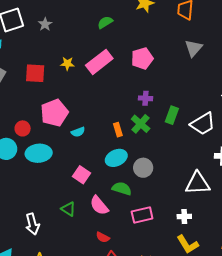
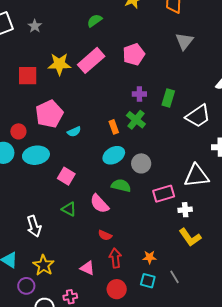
yellow star: (67, 64) -> (59, 64), size x1.6
green rectangle: (172, 115) -> (168, 98), moved
pink square: (82, 175) -> (66, 176), moved
pink rectangle: (142, 215) -> (164, 194), moved

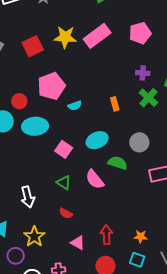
red square: (28, 76) -> (33, 46), turned -30
green cross: (136, 120) -> (148, 98), moved
cyan ellipse: (114, 155) -> (97, 140), moved
red semicircle: (105, 235) -> (66, 213), moved

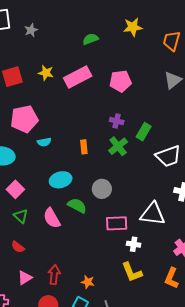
yellow star: (65, 37) -> (46, 73), size x0.7
pink square: (64, 149) -> (15, 189), moved
pink triangle: (78, 243) -> (25, 278), turned 49

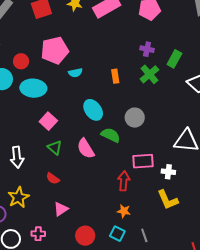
cyan ellipse: (61, 180) -> (93, 110), turned 70
pink rectangle: (117, 223) -> (143, 161), moved
red arrow: (54, 275) -> (124, 181), moved

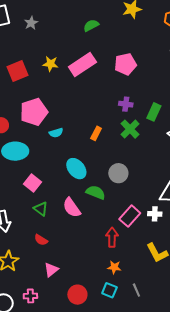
orange rectangle: (115, 76) -> (96, 133), turned 40
pink rectangle: (143, 161) -> (130, 216), turned -40
white cross: (168, 172) -> (155, 214), moved

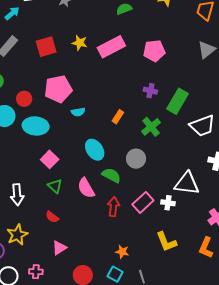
green rectangle: (154, 112) -> (178, 101), size x1.4
green cross: (130, 129) -> (151, 127), moved
red arrow: (112, 237) -> (113, 207), moved

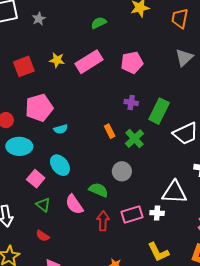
orange rectangle: (118, 117) -> (110, 131), moved, turned -56
cyan ellipse: (95, 150) -> (60, 165), moved
pink rectangle: (143, 202) -> (132, 215), turned 30

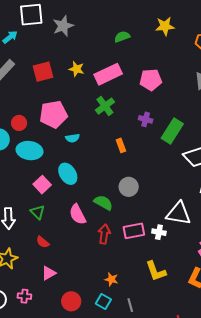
gray star: (39, 19) -> (63, 26), size x1.5
green cross: (134, 139) -> (105, 106), moved
green triangle: (43, 205) -> (38, 212), moved

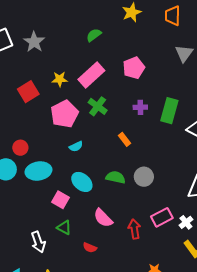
pink pentagon: (53, 114) -> (64, 114), moved
green semicircle: (103, 203) -> (116, 177), moved
white cross: (159, 232) -> (186, 222), moved, turned -32
red semicircle: (43, 242) -> (90, 248), moved

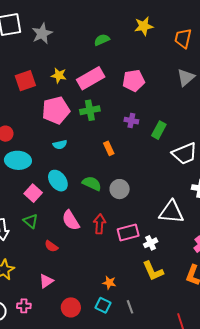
green cross: (98, 106) -> (90, 110), turned 30
green rectangle: (169, 111) -> (159, 130), size x0.7
red arrow: (134, 229) -> (100, 224), moved

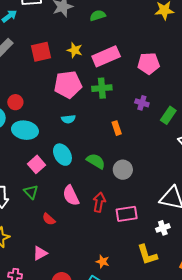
green semicircle: (102, 40) -> (98, 15), moved
white cross: (151, 243) -> (163, 228), moved

